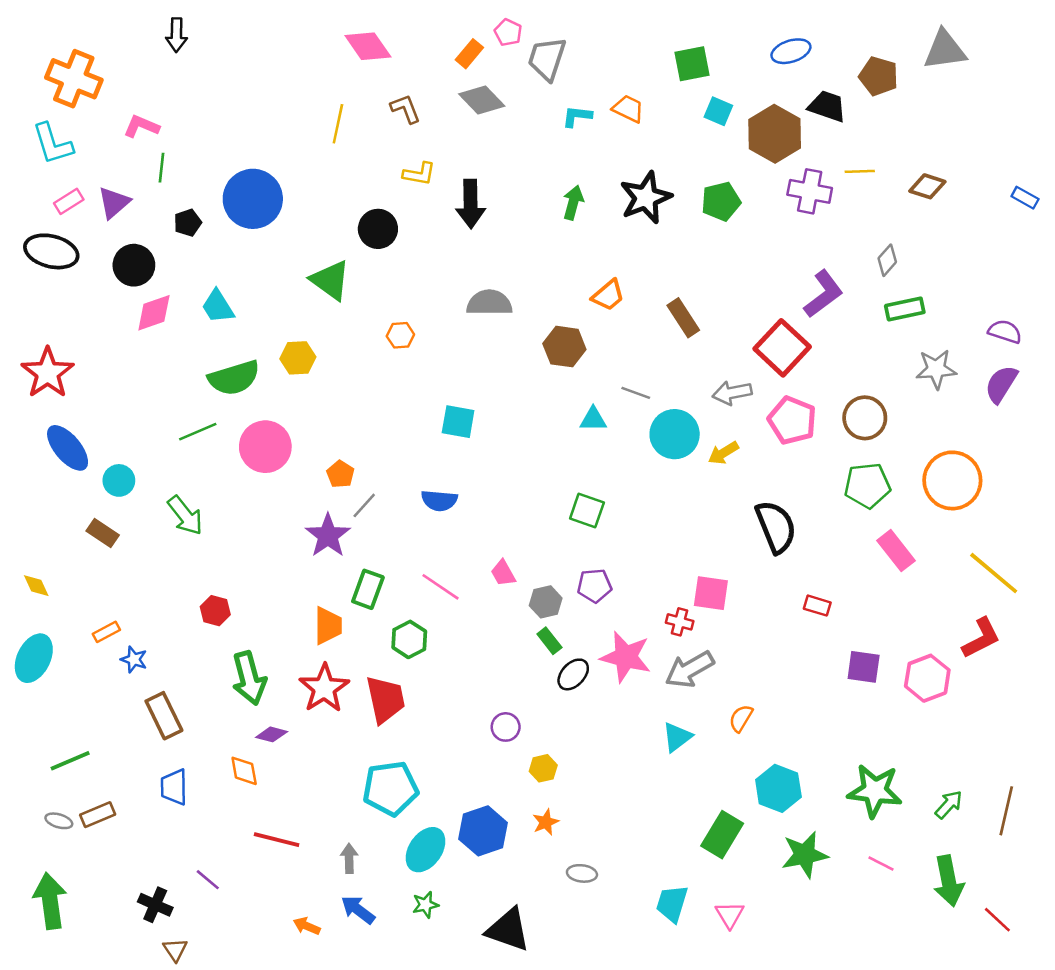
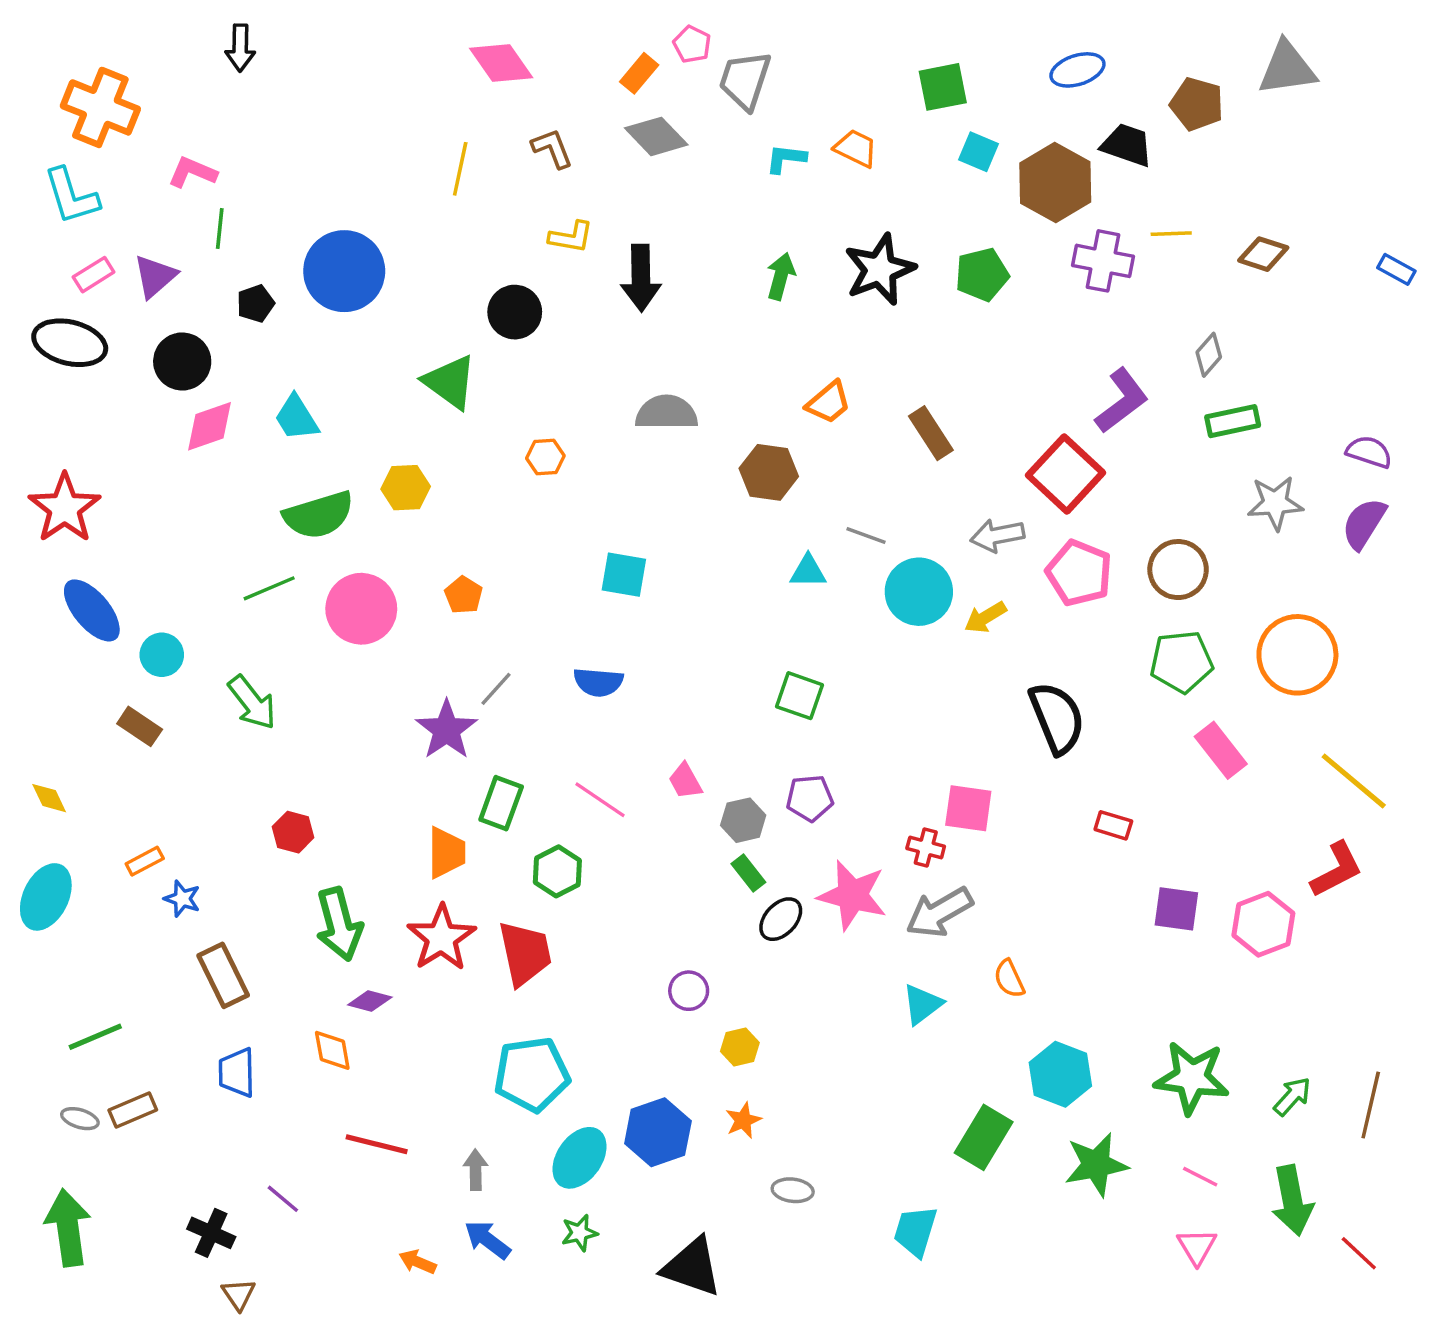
orange pentagon: (340, 474) -> (464, 595), moved
orange semicircle: (741, 718) -> (1009, 979), turned -56
pink triangle: (730, 915) -> (1197, 1246), moved

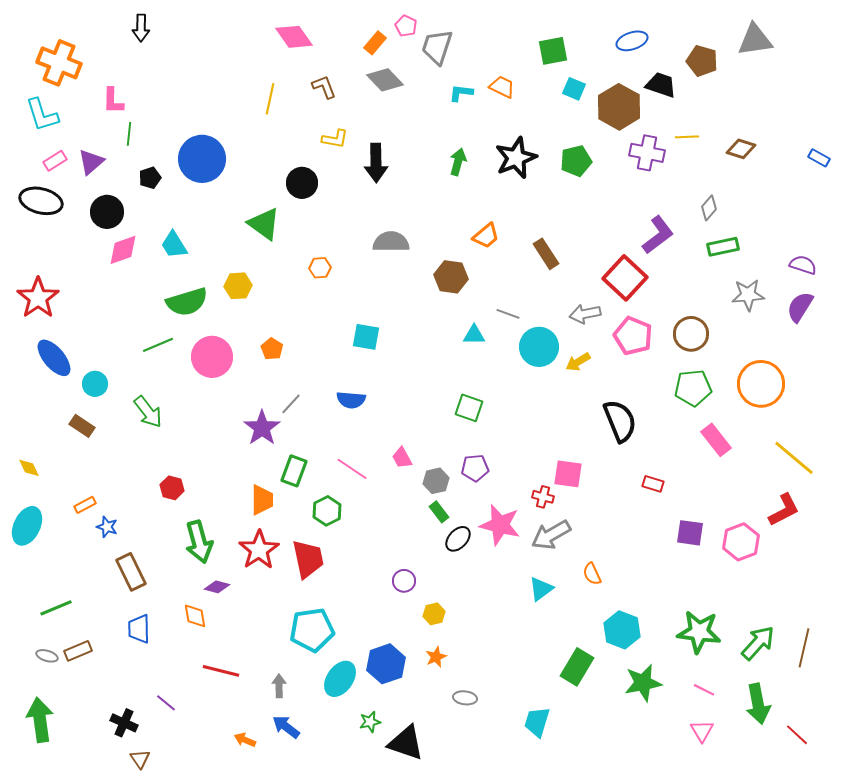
pink L-shape: (192, 172) -> (113, 101), turned -112
green arrow: (1292, 1096) -> (758, 643), size x1.5
green star: (580, 1233) -> (370, 722), moved

